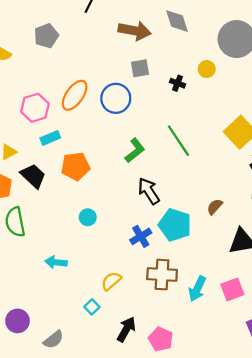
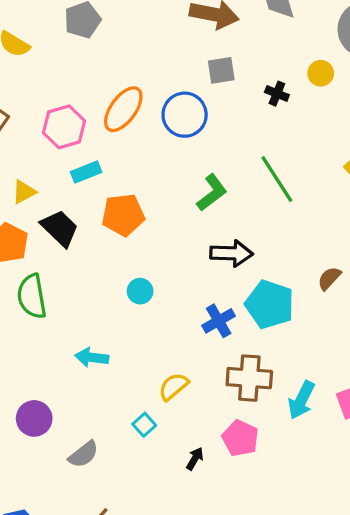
black arrow: (149, 191) -> (231, 253), turned 124
purple circle: (18, 321) -> (34, 418), moved
black arrow: (126, 329) -> (195, 459), size x0.6
pink pentagon: (161, 339) -> (240, 438), moved
gray semicircle: (53, 340) -> (83, 454), moved

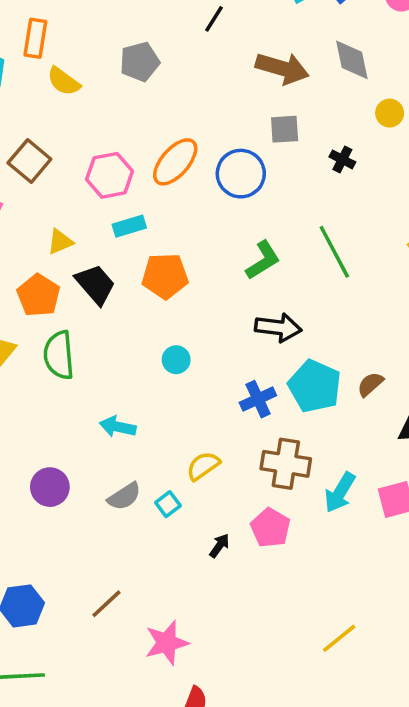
yellow circle: (321, 73) -> (390, 113), moved
brown semicircle: (329, 278) -> (370, 384), moved
gray semicircle: (83, 454) -> (124, 496), moved

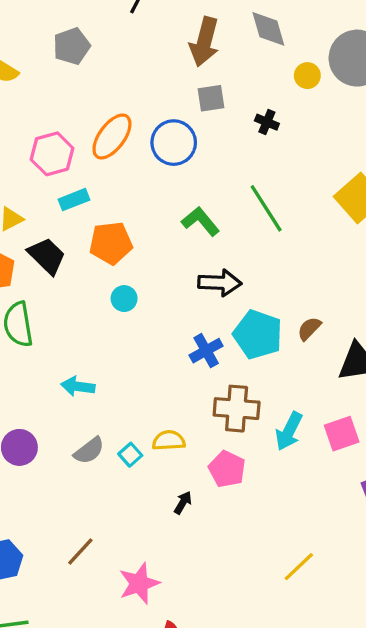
brown arrow: (282, 68) -> (204, 42), turned 93
green L-shape: (263, 260) -> (201, 221), turned -93
cyan circle: (176, 360) -> (124, 299), moved
yellow semicircle: (203, 466) -> (169, 441), moved, turned 36
black arrow: (219, 546) -> (183, 503), moved

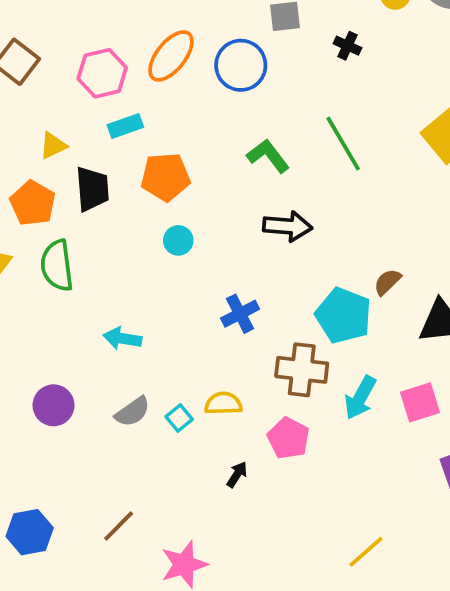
black trapezoid: (47, 256) -> (92, 189), turned 39
cyan pentagon: (258, 335) -> (343, 316), moved
blue cross: (206, 351) -> (240, 314), moved

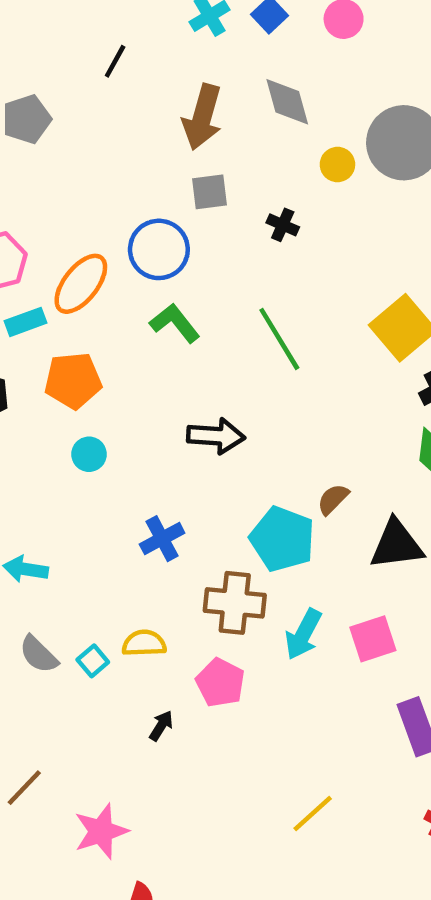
orange ellipse: (171, 56) -> (81, 284), moved
green L-shape: (268, 156) -> (175, 323), moved
gray semicircle: (133, 412) -> (39, 654), turned 81

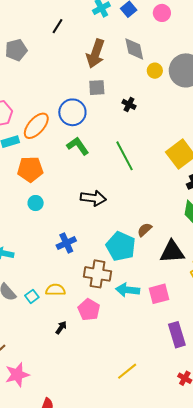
yellow circle: (337, 165) -> (155, 71), moved
cyan arrow: (303, 634) -> (128, 290), turned 65
pink star: (101, 831) -> (17, 375), moved

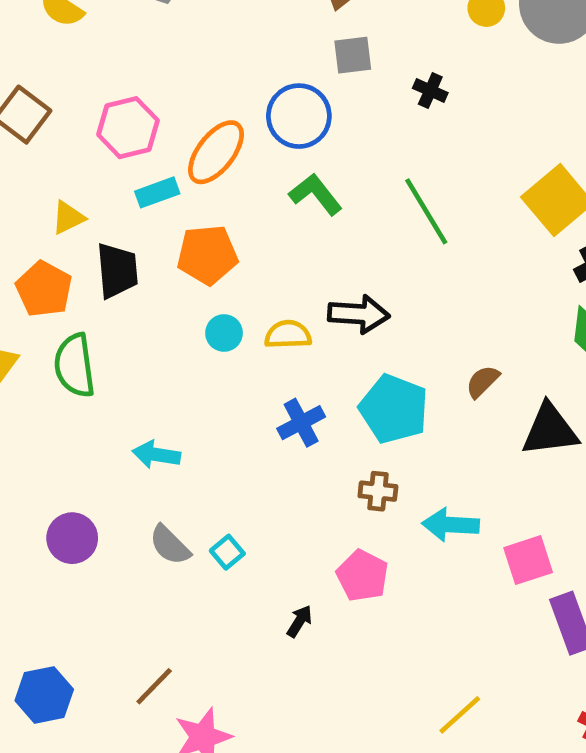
cyan pentagon: (121, 246) -> (394, 409), moved
brown cross: (98, 274) -> (378, 491), size x0.6
yellow semicircle: (55, 290) -> (288, 335), moved
pink square: (159, 294) -> (528, 560), moved

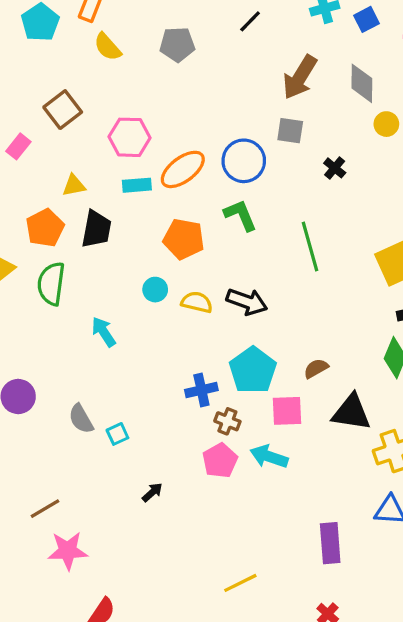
orange pentagon: (207, 255) -> (184, 239), moved
blue cross: (301, 423) -> (201, 390), moved
cyan arrow: (156, 455) -> (104, 332), moved, turned 32
pink square: (528, 560) -> (287, 411), moved
pink pentagon: (362, 576) -> (220, 461), moved

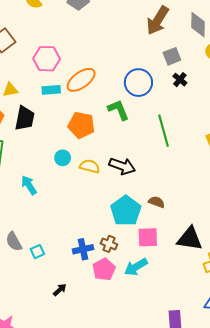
gray square: (290, 131) -> (172, 56), moved, turned -30
blue circle: (244, 161) -> (138, 83), moved
brown semicircle: (316, 368) -> (157, 202), moved, turned 49
blue cross: (201, 390) -> (83, 249), moved
cyan arrow: (269, 457) -> (136, 267), turned -50

